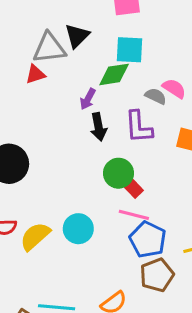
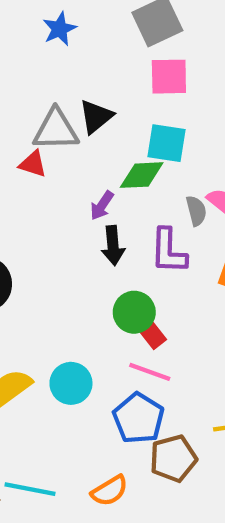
red triangle: (35, 74) -> (33, 164), turned 30
gray semicircle: (156, 96) -> (196, 211), turned 45
blue pentagon: (148, 240) -> (139, 418), moved

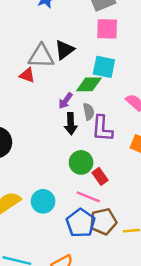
gray semicircle: (196, 211) -> (89, 112), moved
red rectangle: (151, 333) -> (100, 176), moved
brown pentagon: (173, 458) -> (103, 221), moved

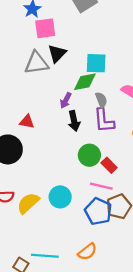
pink square: (107, 29) -> (45, 28), moved
red triangle: (27, 75) -> (27, 122), moved
gray semicircle: (89, 112) -> (101, 100), moved

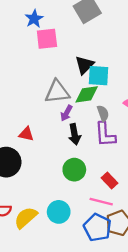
black triangle: (57, 53) -> (84, 65), moved
gray triangle: (36, 63) -> (57, 92), moved
green circle: (89, 155) -> (74, 170), moved

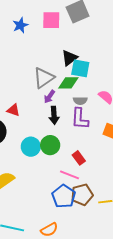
blue star: (34, 19) -> (20, 25), moved
pink square: (47, 39) -> (51, 20), moved
gray triangle: (57, 92) -> (44, 78), turned -35
gray semicircle: (103, 113) -> (80, 101), turned 104
cyan circle: (59, 212) -> (31, 147), moved

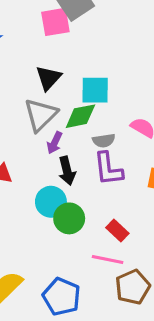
pink square: (51, 20) -> (55, 22), moved
black triangle: (70, 58) -> (48, 78), moved
cyan circle: (31, 147) -> (51, 202), moved
blue pentagon: (64, 196) -> (62, 297), moved

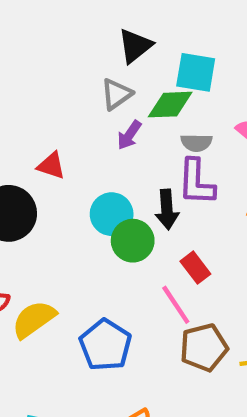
gray triangle: (41, 115) -> (116, 94), size x0.7
black arrow: (67, 171) -> (167, 209), moved
pink line: (108, 260) -> (176, 305), turned 36

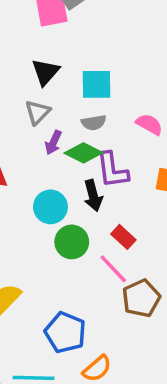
green diamond: (170, 105) -> (83, 153), moved, turned 39
gray semicircle: (196, 143) -> (94, 123), moved
green circle: (133, 241) -> (72, 242), moved
blue pentagon: (105, 345) -> (65, 333), moved

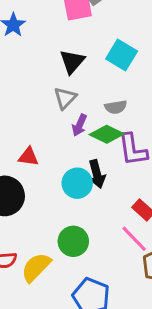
cyan square: (96, 84) -> (122, 55), moved, turned 32
black arrow: (93, 196) -> (97, 174), moved
green circle: (72, 242) -> (73, 241), moved

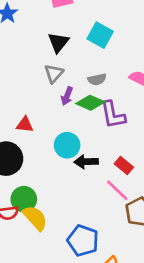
black arrow: (97, 174) -> (86, 162), moved, turned 105
green circle: (73, 241) -> (24, 199), moved
yellow semicircle: (36, 267) -> (35, 218), turned 96

